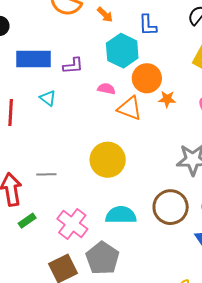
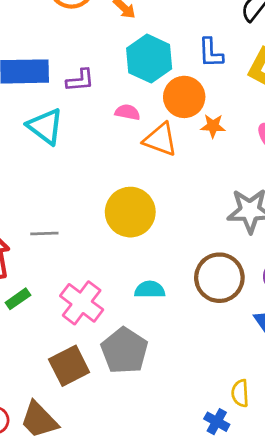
blue L-shape: (148, 25) -> (211, 53), moved
cyan triangle: (48, 98) -> (45, 126), size x1.6
cyan semicircle: (121, 215) -> (150, 290), size x0.7

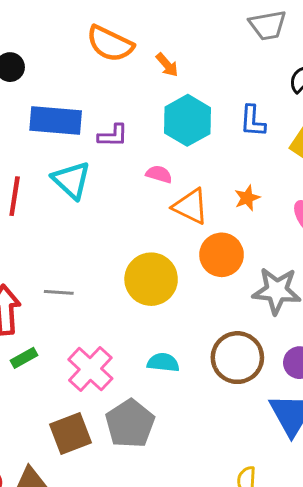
orange circle: (184, 97) -> (222, 255), moved
orange star: (213, 126) -> (247, 198), turned -30

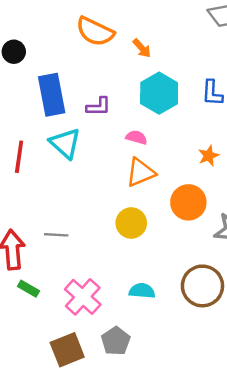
blue rectangle: (56, 120) -> (52, 95), turned 75
orange triangle: (191, 206) -> (141, 172), moved, turned -48
yellow circle: (151, 279) -> (131, 223), size x0.7
green rectangle: (24, 358) -> (29, 289), turned 60
gray pentagon: (130, 424) -> (116, 341), size x0.7

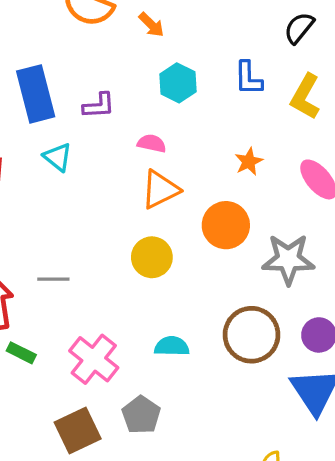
cyan hexagon: (159, 93) -> (178, 83), size x0.7
cyan triangle: (65, 143) -> (58, 157), size x0.7

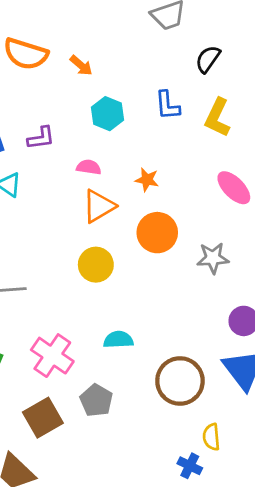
orange star: (249, 162) -> (147, 180), moved, turned -30
gray star: (288, 259) -> (213, 258), size x0.7
brown circle: (251, 335) -> (180, 381), moved

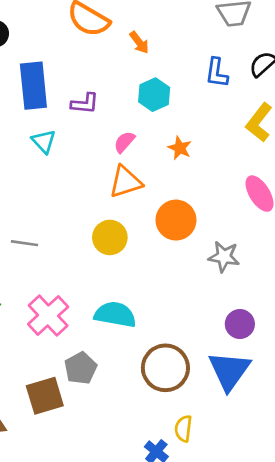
blue L-shape: (167, 105) -> (217, 73), moved
pink semicircle: (89, 167) -> (124, 142), turned -70
orange star: (147, 180) -> (180, 148), moved
cyan semicircle: (118, 340) -> (115, 315), size x1.4
brown square: (43, 418) -> (45, 396), moved

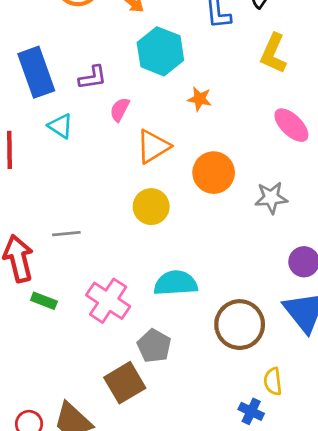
cyan hexagon: (154, 95) -> (160, 51), size x1.4
pink semicircle: (124, 142) -> (120, 110), moved

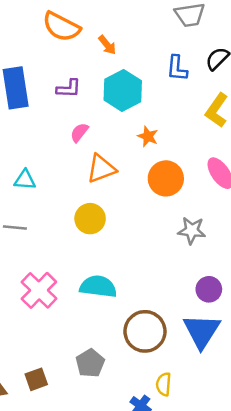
purple L-shape: (93, 78) -> (69, 89), moved
cyan triangle: (61, 126) -> (25, 180), moved, turned -40
orange circle: (214, 173) -> (166, 178), moved
gray pentagon: (154, 346) -> (90, 363), moved
brown square: (125, 383) -> (36, 379), moved, size x0.7

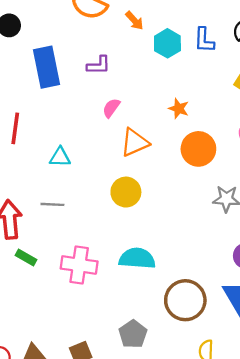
cyan hexagon: (123, 90) -> (167, 43), moved, size x0.7
pink cross: (39, 290) -> (79, 265), turned -33

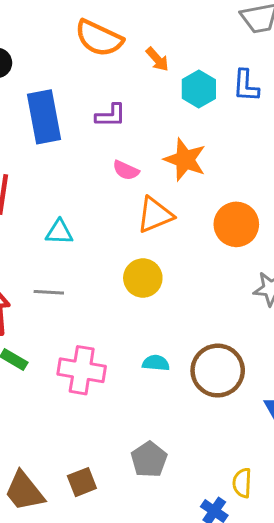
pink semicircle: (111, 108) -> (126, 170), turned -102
orange star: (179, 109) -> (185, 160), moved, size x1.6
cyan semicircle: (137, 258) -> (156, 363), size x0.6
brown circle: (185, 300) -> (218, 371), moved

